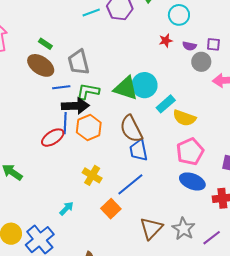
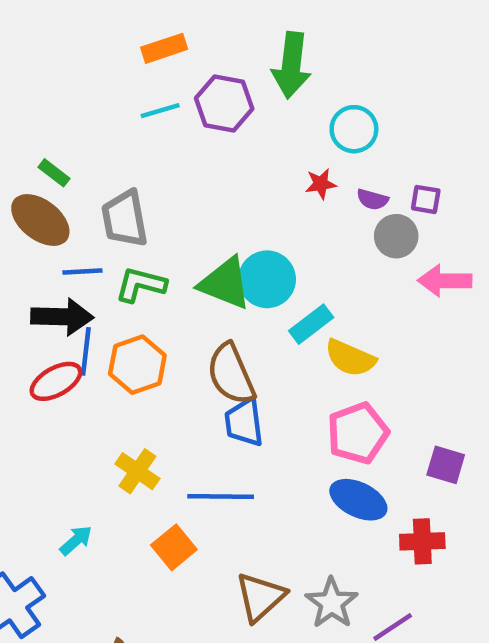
black arrow: (75, 106) -> (62, 317), moved
blue line: (130, 184) -> (221, 497), turned 36

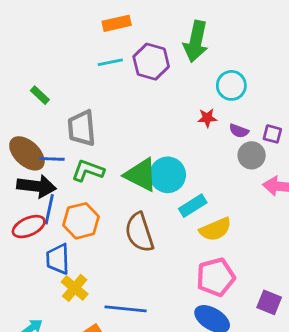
brown ellipse: (40, 220) -> (27, 153), moved
yellow semicircle: (350, 358) -> (215, 229), turned -52
blue trapezoid: (244, 422) -> (58, 259), moved

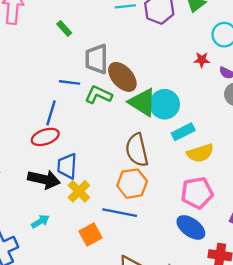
brown ellipse: (27, 153) -> (122, 77), moved
black arrow: (36, 186) -> (44, 179), moved
blue line: (49, 209) -> (51, 113), moved
orange hexagon: (81, 221) -> (132, 184), moved

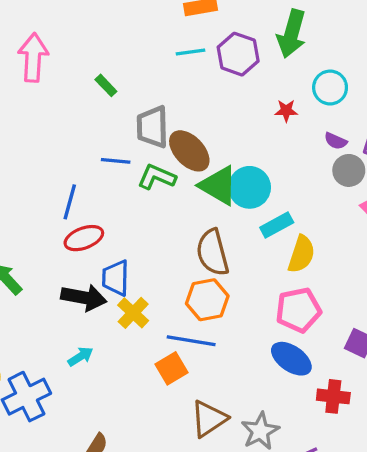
red star: (202, 60) -> (286, 111), moved
blue line: (51, 113) -> (70, 202), moved
yellow semicircle: (200, 153) -> (301, 254), turned -52
orange square: (91, 234) -> (172, 368), moved

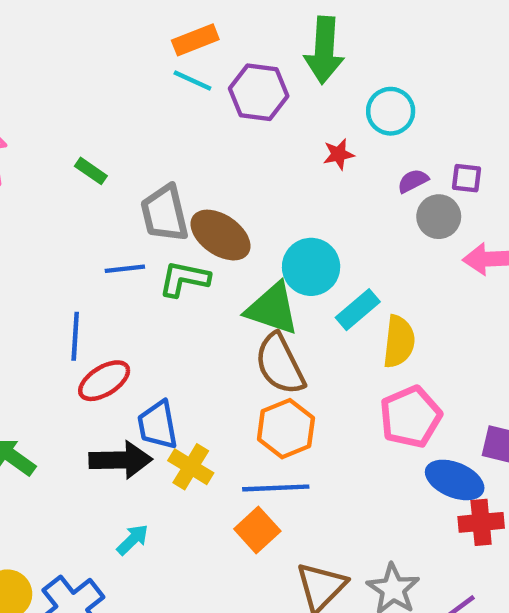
cyan line: (190, 52) -> (192, 81), moved, turned 44
purple semicircle: (336, 141) -> (413, 181), turned 140
green triangle: (218, 186) -> (272, 309), moved
blue ellipse: (291, 359) -> (455, 480), moved

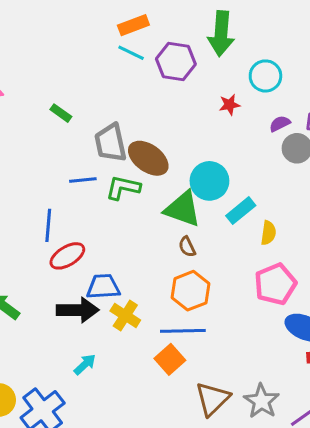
yellow semicircle: (399, 342) -> (268, 233), size x0.7
brown semicircle: (280, 364) -> (187, 247), size x0.5
blue trapezoid: (158, 425) -> (103, 287), turned 96

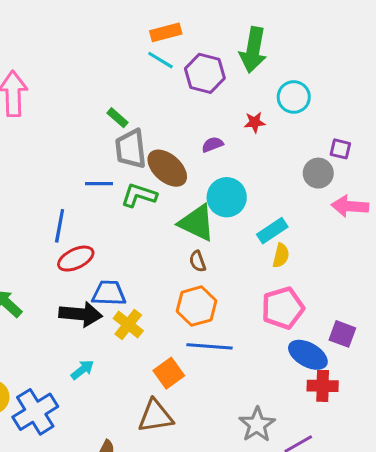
green rectangle: (61, 113) -> (118, 118), moved
purple semicircle: (280, 124) -> (212, 144), moved
cyan rectangle: (241, 211) -> (272, 231), moved
blue line: (183, 331) -> (209, 346), moved
brown triangle: (213, 399) -> (155, 416), moved, turned 30

